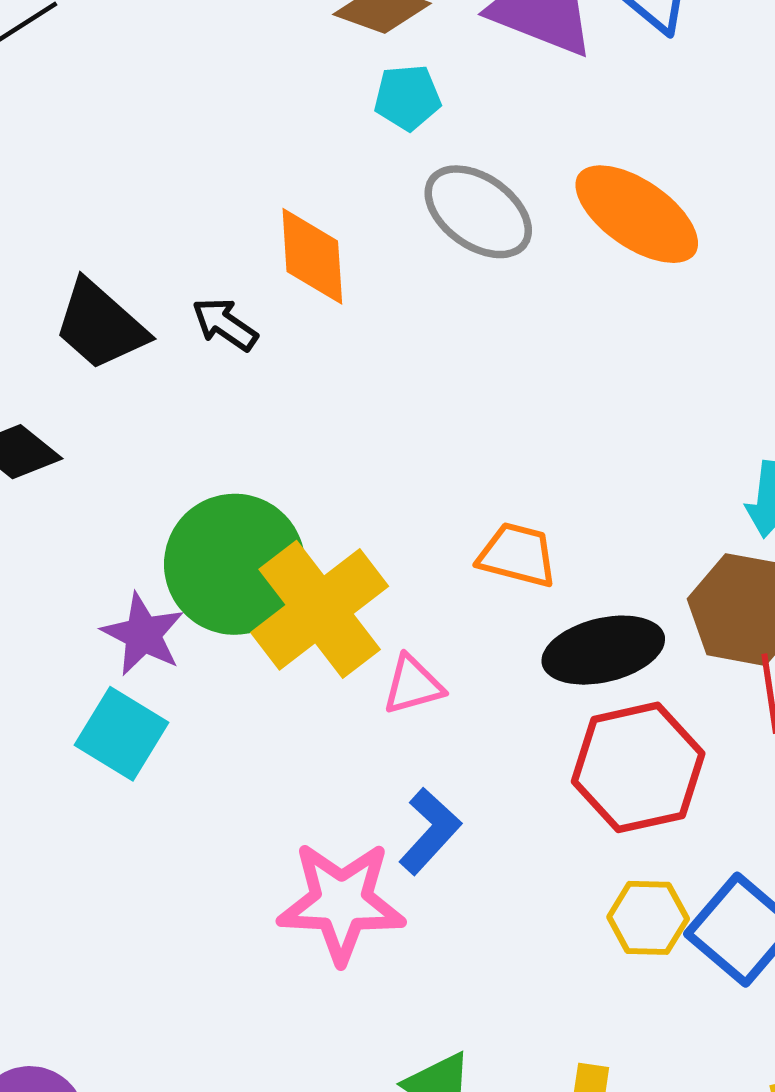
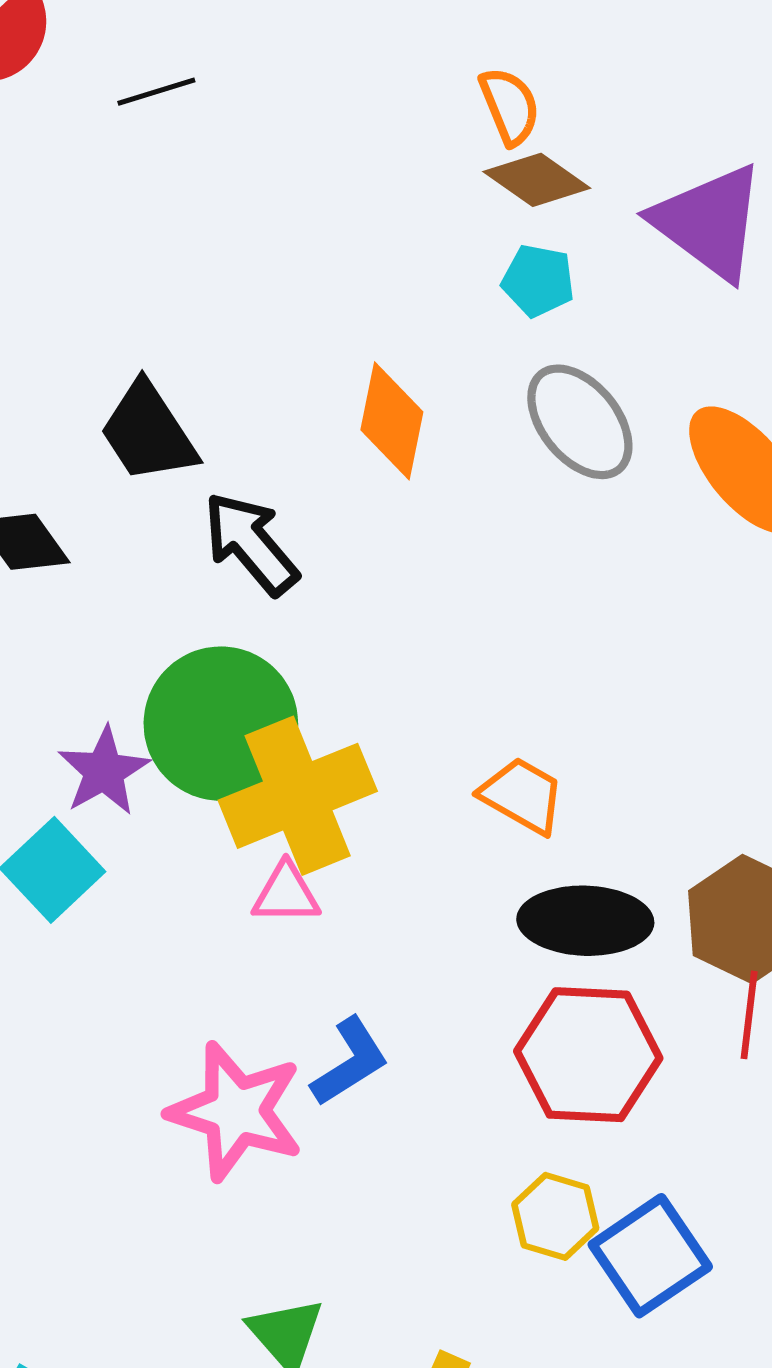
black arrow: (225, 324) -> (251, 543), moved, size x1.5
pink triangle: (413, 685) -> (286, 894), moved

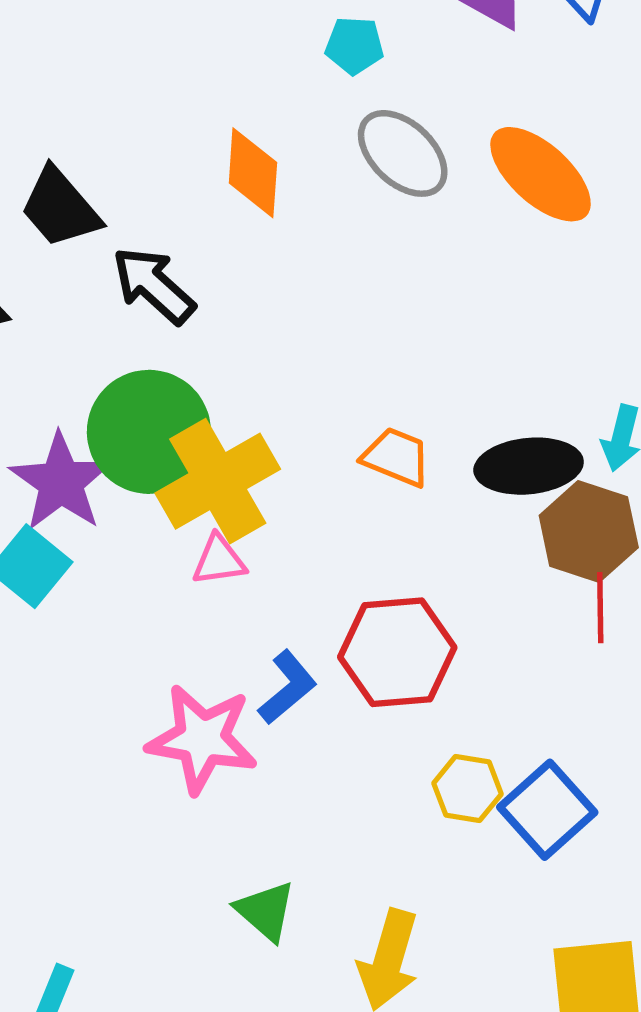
purple star: (104, 771) -> (61, 482), size x1.4
black ellipse: (585, 921) -> (529, 466), moved
red hexagon: (588, 1055) -> (397, 652), moved

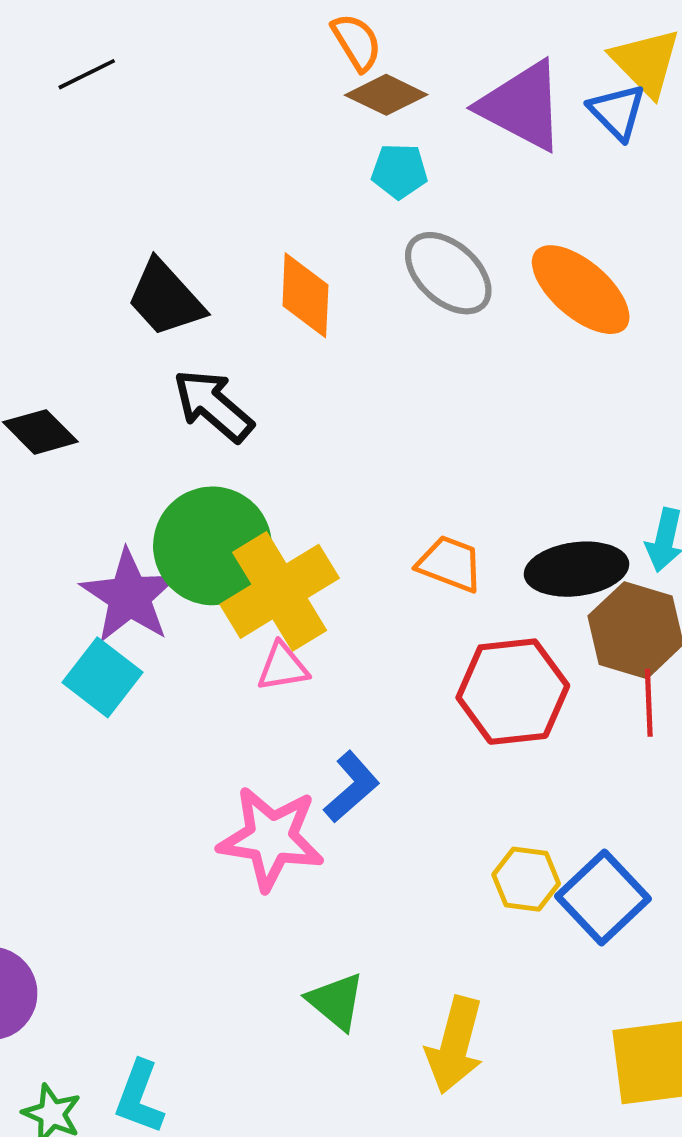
black trapezoid: (60, 208) -> (165, 298), moved
red hexagon: (397, 652) -> (513, 692), moved

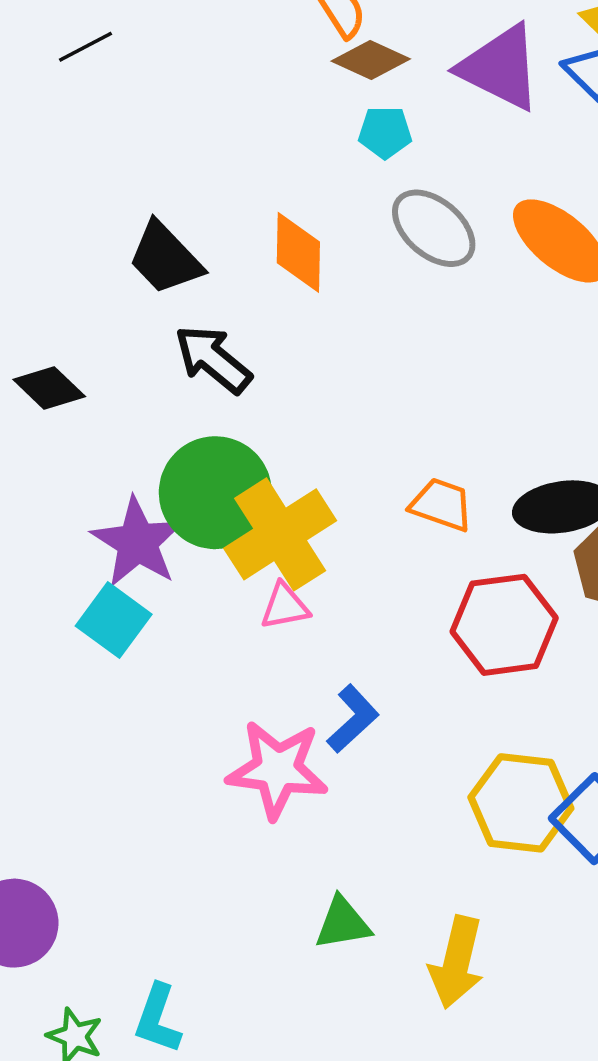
yellow hexagon: (526, 879) -> (521, 803), size x1.6
green triangle: (336, 1001) -> (343, 923), turned -48

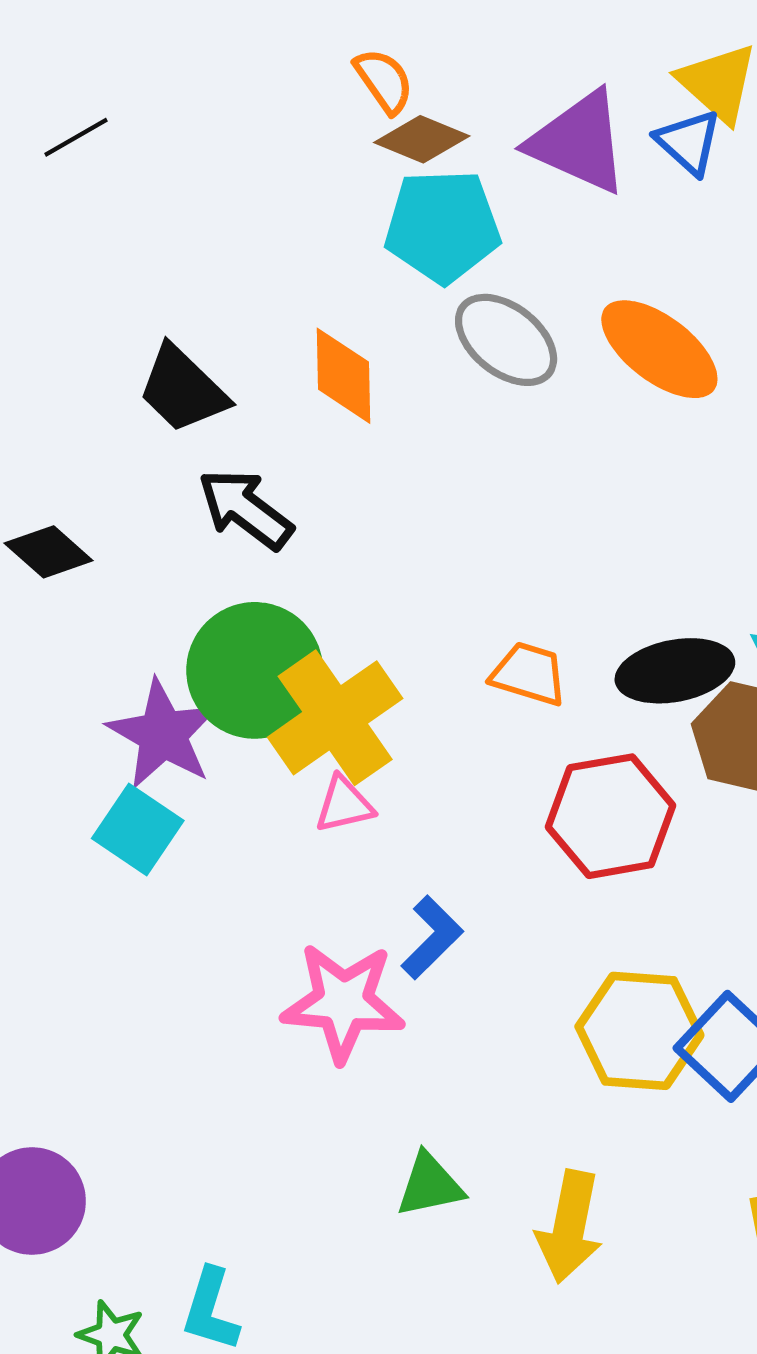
cyan pentagon: (385, 132) -> (442, 226), size x1.8

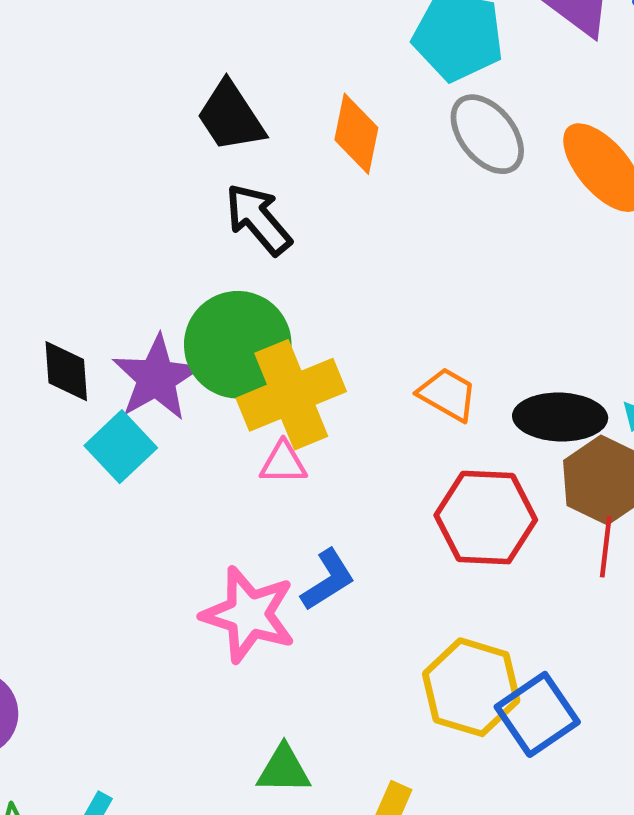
black diamond: (49, 552) -> (66, 371), moved, turned 32

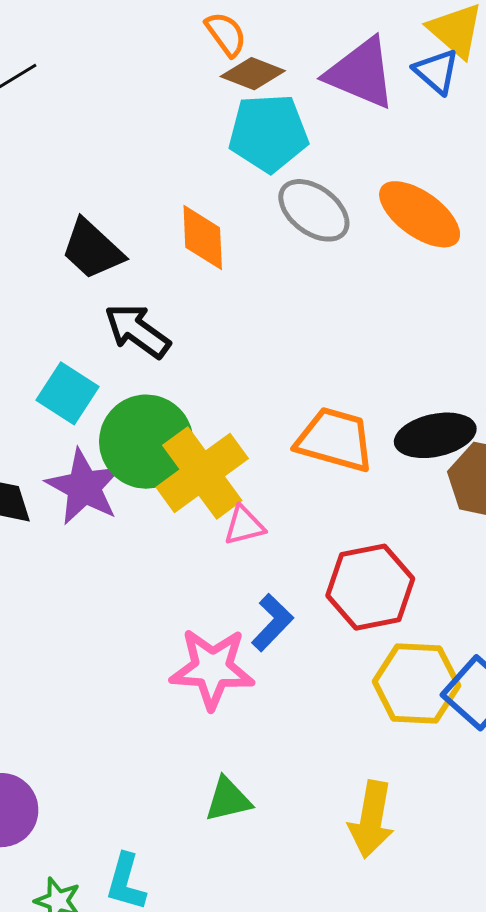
orange trapezoid: (448, 394) -> (335, 440), size x1.5
cyan square: (121, 447) -> (67, 393), moved
pink triangle: (283, 463) -> (244, 525), moved
red hexagon: (486, 518) -> (370, 587), moved
green triangle: (284, 770) -> (228, 800), moved

